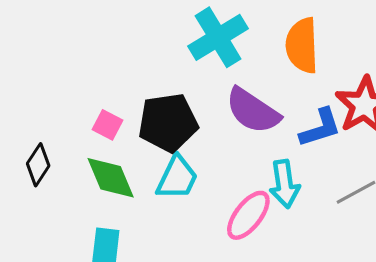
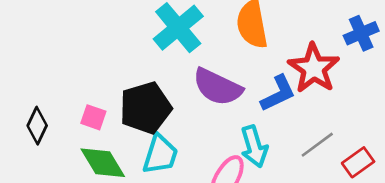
black diamond: (38, 165) -> (37, 126), moved

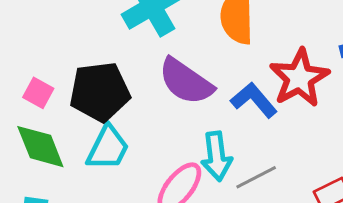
blue L-shape: (278, 93) -> (254, 100), turned -114
gray line: (317, 145) -> (256, 177), moved

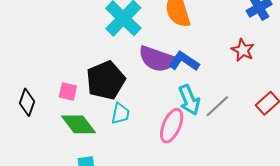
red star: (299, 78) -> (243, 50), moved, size x0.6
blue L-shape: (254, 100) -> (184, 61), moved
cyan trapezoid: (108, 148) -> (120, 114), size x0.7

